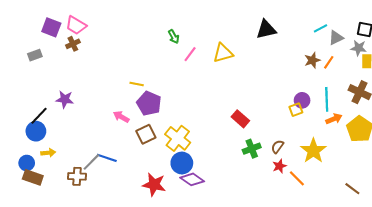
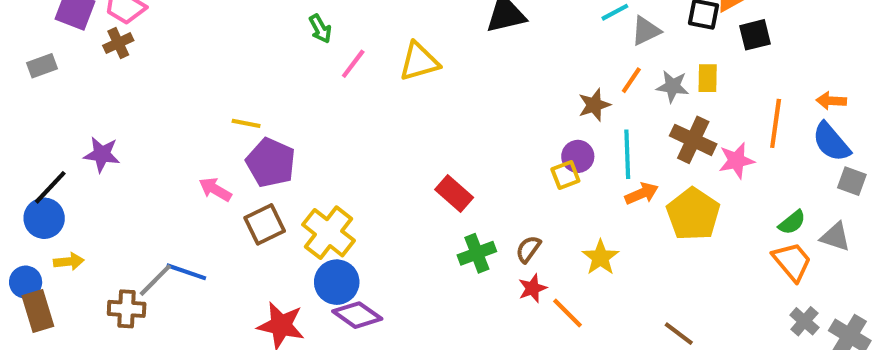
gray star: (359, 48) -> (673, 86), moved
brown star: (312, 60) -> (594, 105), moved
yellow star: (313, 151) -> (600, 257), size x0.7
brown rectangle: (33, 177) -> (38, 311), turned 54

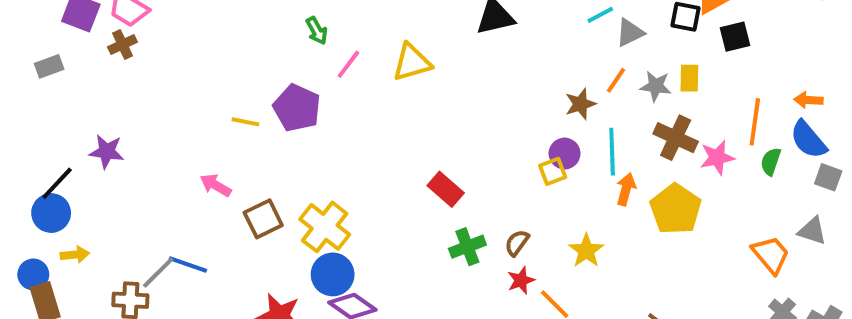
purple pentagon: (271, 163) -> (297, 108), moved
orange arrow: (642, 194) -> (626, 189), turned -52
green semicircle: (792, 222) -> (771, 161), moved, turned 148

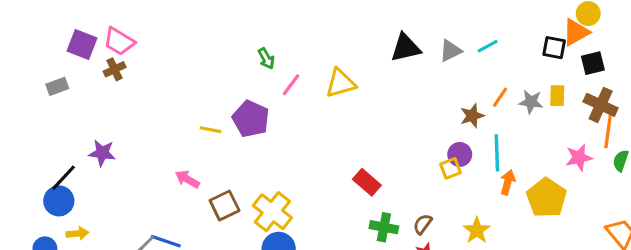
gray triangle: (630, 33) -> (450, 51), moved
brown cross: (676, 138) -> (601, 105), moved
green cross: (467, 247) -> (384, 227), turned 32

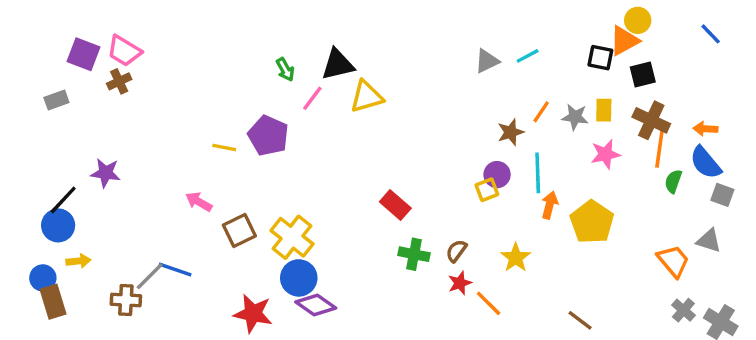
black triangle: (406, 48) -> (338, 64), moved
pink star: (579, 158) -> (605, 154), moved

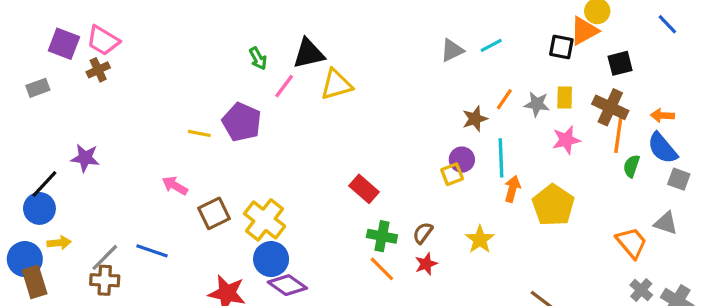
black square: (643, 75) -> (620, 63), moved
gray line: (150, 276) -> (105, 257), moved
blue circle: (43, 278) -> (25, 259), size x1.4
orange line: (489, 303) -> (382, 269), moved

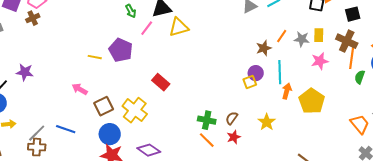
red rectangle: (364, 189) -> (161, 82), moved
blue circle: (271, 259) -> (110, 134), moved

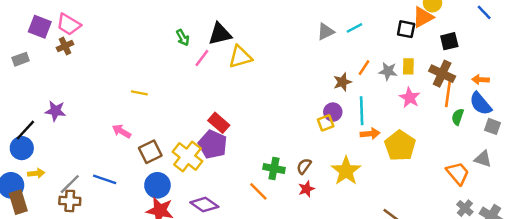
purple pentagon: (121, 50) -> (213, 144), moved
pink star: (320, 61) -> (410, 98), turned -30
orange arrow: (287, 91) -> (370, 134), turned 70
yellow star: (267, 122) -> (346, 171), size x1.4
orange line: (207, 140) -> (258, 191), moved

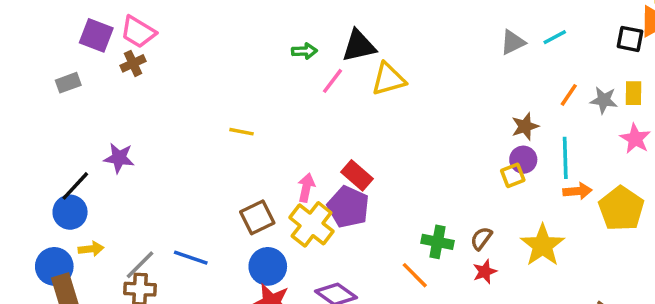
green arrow: (183, 38) -> (305, 51), turned -63
brown star: (342, 82) -> (525, 126), moved
pink arrow: (121, 131) -> (306, 188), moved, turned 72

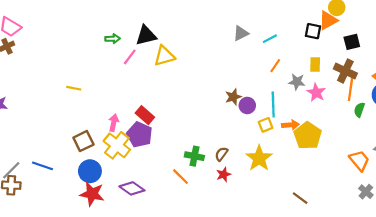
cyan line: (555, 37) -> (270, 39), moved
gray star: (604, 100) -> (297, 82), moved
brown star: (525, 126) -> (233, 97), moved
yellow square: (513, 175) -> (266, 125), moved
orange arrow: (578, 191) -> (290, 125), moved

